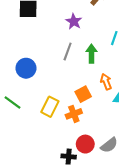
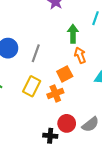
gray line: (68, 52) -> (36, 53), moved
orange arrow: (106, 82) -> (80, 55), moved

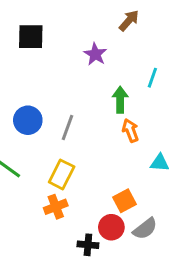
orange square: (65, 74) -> (125, 201), moved
orange cross: (55, 93) -> (56, 207), moved

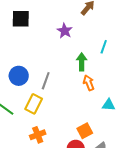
yellow rectangle: (62, 174) -> (34, 104), moved

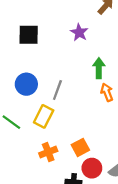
black square: (21, 19) -> (29, 35), moved
orange square: (85, 131) -> (80, 147), moved

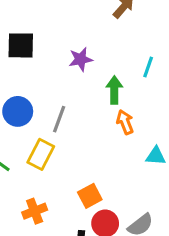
purple star: (79, 32) -> (81, 59), moved, turned 30
orange cross: (48, 152) -> (35, 211), moved

